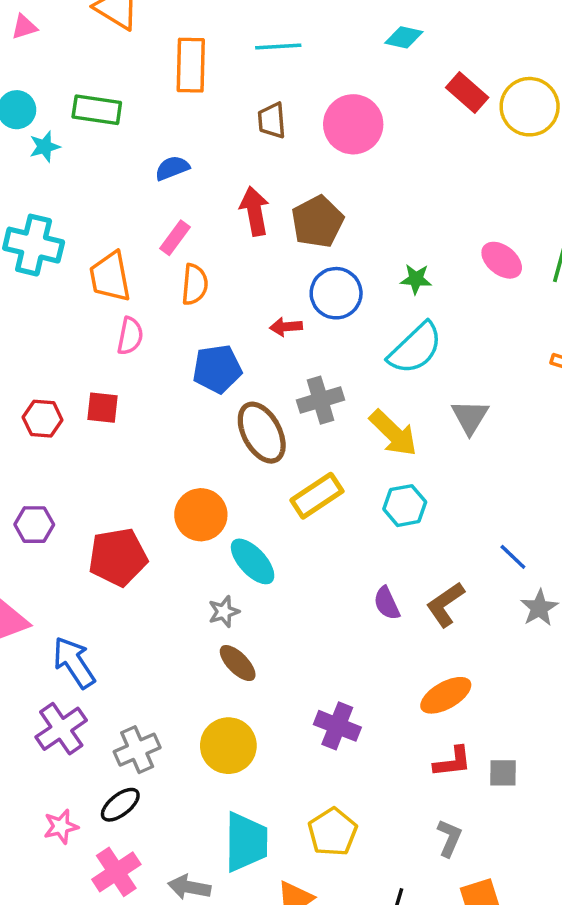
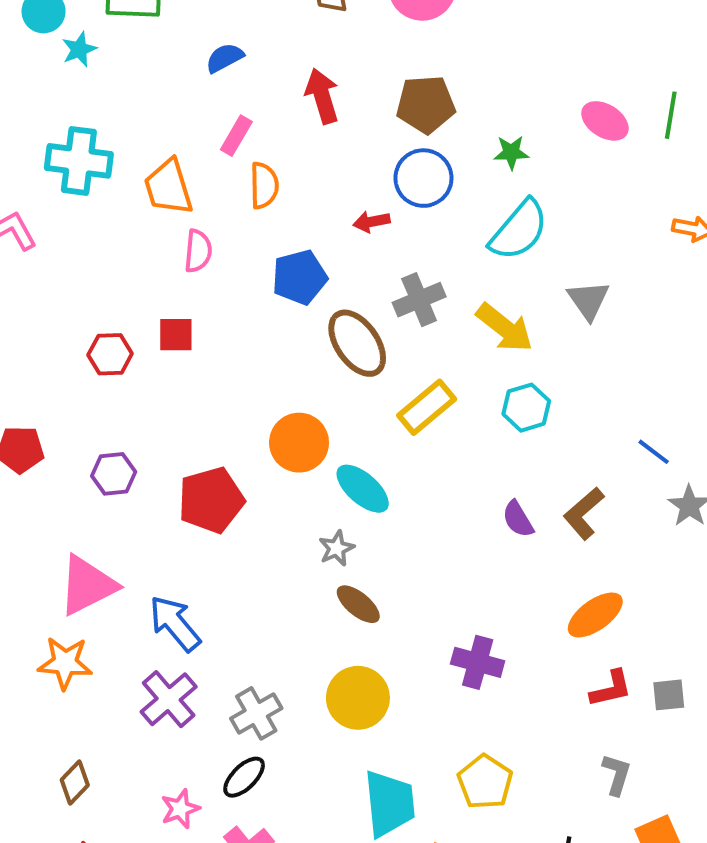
brown pentagon: (317, 222) -> (426, 104), moved, turned 30

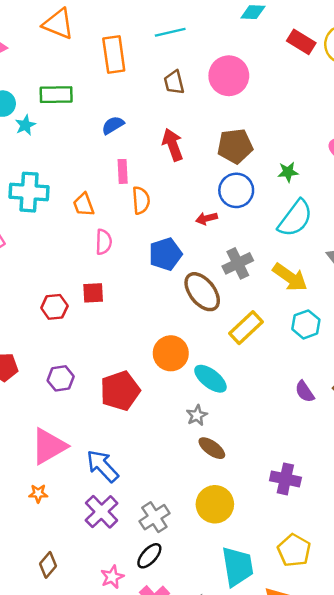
pink rectangle: (236, 136) -> (123, 171), turned -30
orange trapezoid: (168, 187) -> (84, 205), size x0.7
orange star: (65, 663) -> (38, 493), size x0.6

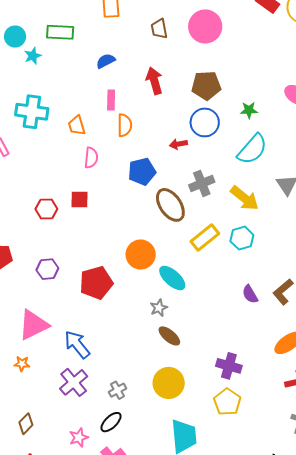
cyan hexagon: (306, 324) -> (242, 238), moved
gray cross: (154, 517) -> (117, 390), size x0.7
yellow pentagon: (294, 550) -> (227, 402), moved

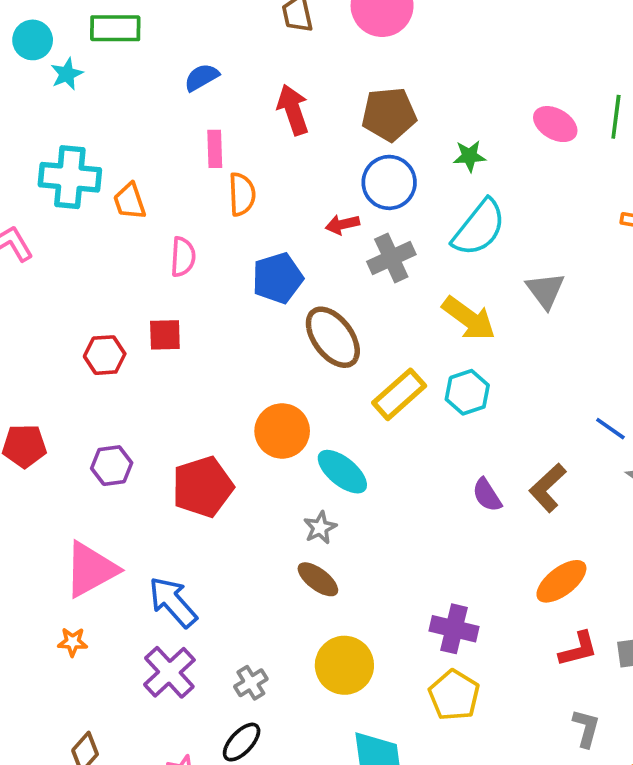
orange trapezoid: (77, 125) -> (130, 201), moved
gray cross: (202, 183) -> (391, 258), moved
brown ellipse: (169, 336) -> (318, 579), moved

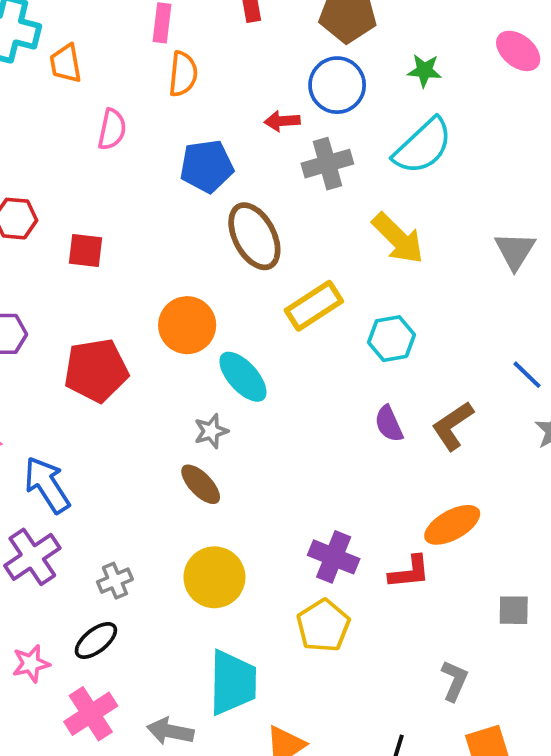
gray triangle: (545, 290) -> (515, 251), moved
red square: (165, 335) -> (86, 250), moved
cyan hexagon: (467, 392) -> (391, 339), moved
red L-shape: (578, 649) -> (409, 572), moved

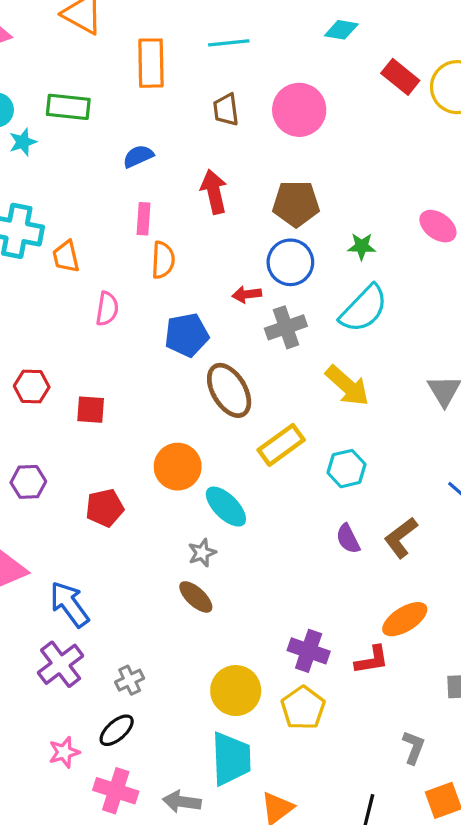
red pentagon: (96, 370) -> (105, 508), size x0.7
yellow circle: (214, 577) -> (236, 691), moved
pink cross: (91, 714) -> (116, 791), turned -36

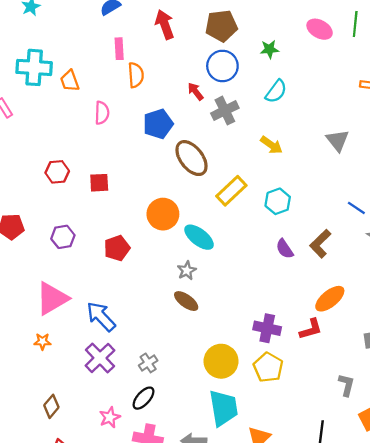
red arrow: (247, 294) -> (196, 91), turned 66
cyan semicircle: (364, 309) -> (276, 91), size x0.7
yellow arrow: (347, 386) -> (271, 145), size x0.7

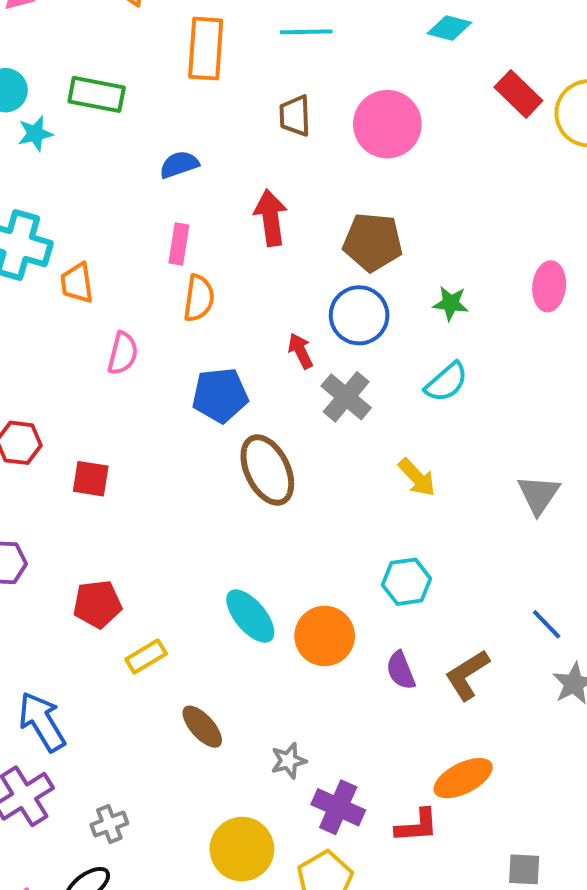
pink ellipse: (320, 29) -> (549, 286), turned 55
gray cross: (225, 111) -> (346, 397), turned -36
yellow rectangle: (231, 191) -> (146, 657), moved, size x0.7
orange circle: (163, 214) -> (325, 636), moved
gray star: (187, 270) -> (289, 761), moved

